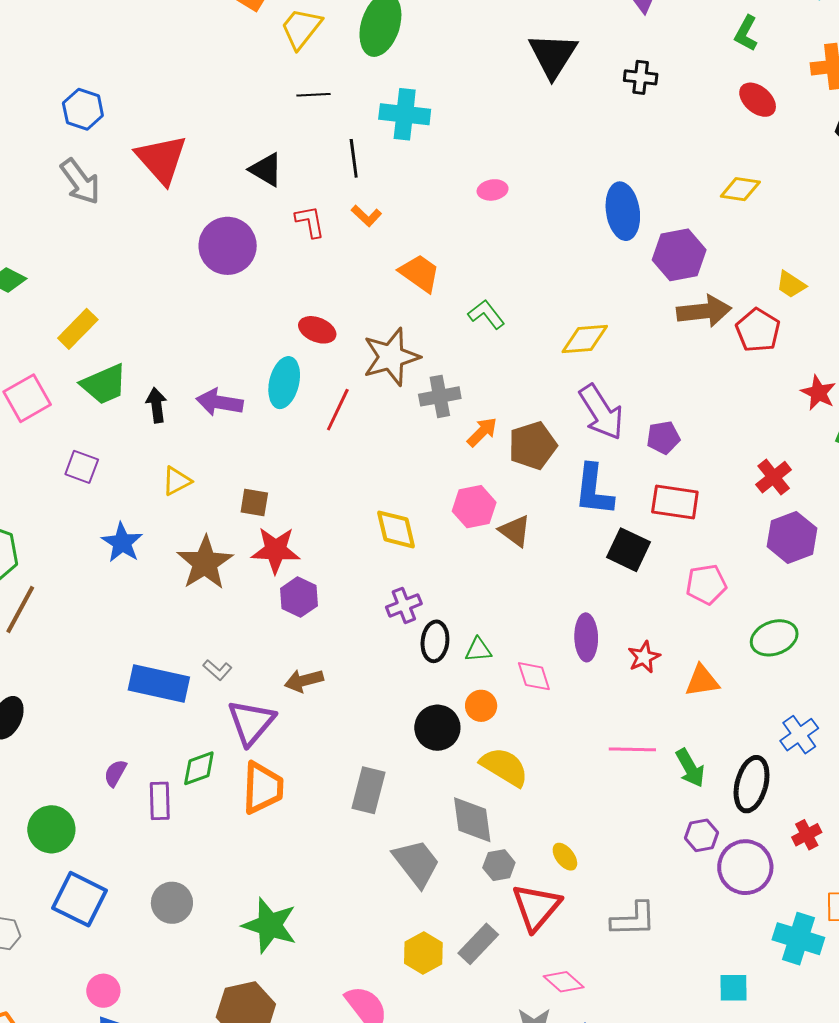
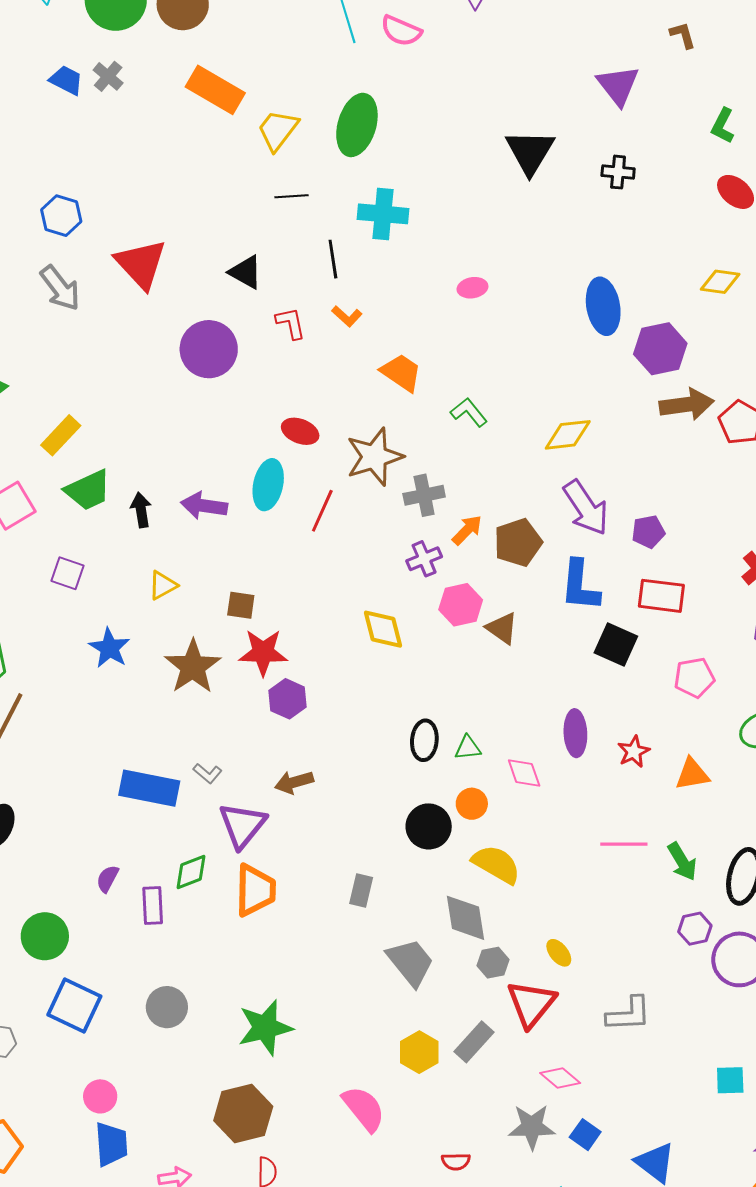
purple cross: (404, 605) -> (424, 559), moved
gray rectangle: (369, 790) -> (361, 891), size x0.7
green star: (270, 925) -> (265, 1028), turned -30

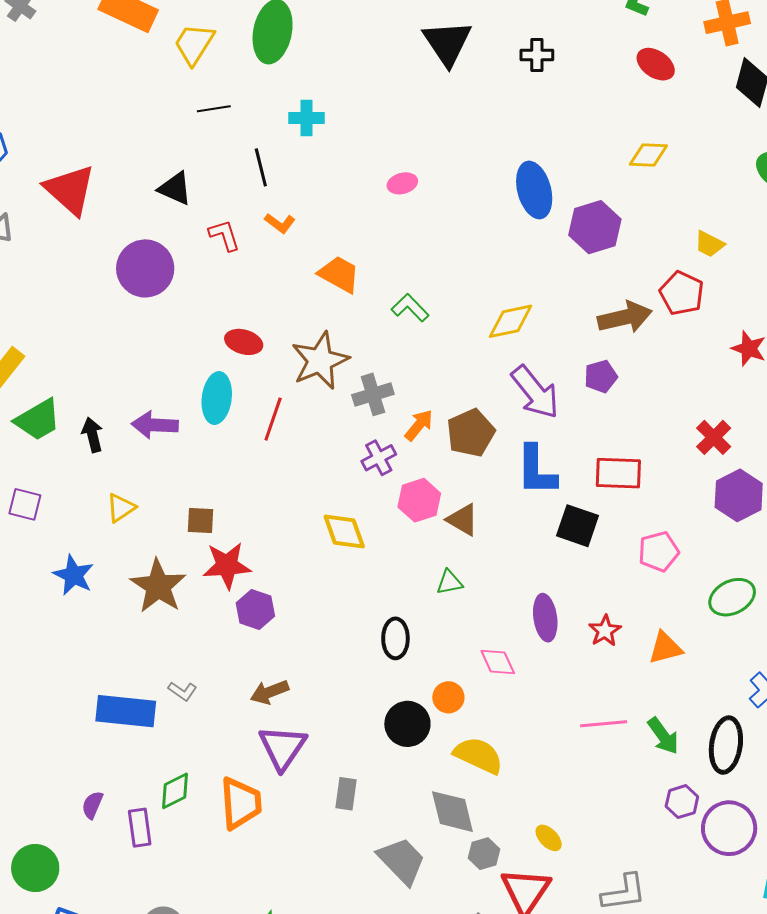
cyan cross: (383, 214) -> (307, 118), size x0.7
brown arrow: (687, 404) -> (625, 317), moved
purple pentagon: (648, 532) -> (601, 376), moved
green triangle: (468, 748) -> (449, 582), moved
purple triangle: (242, 825) -> (283, 748), moved

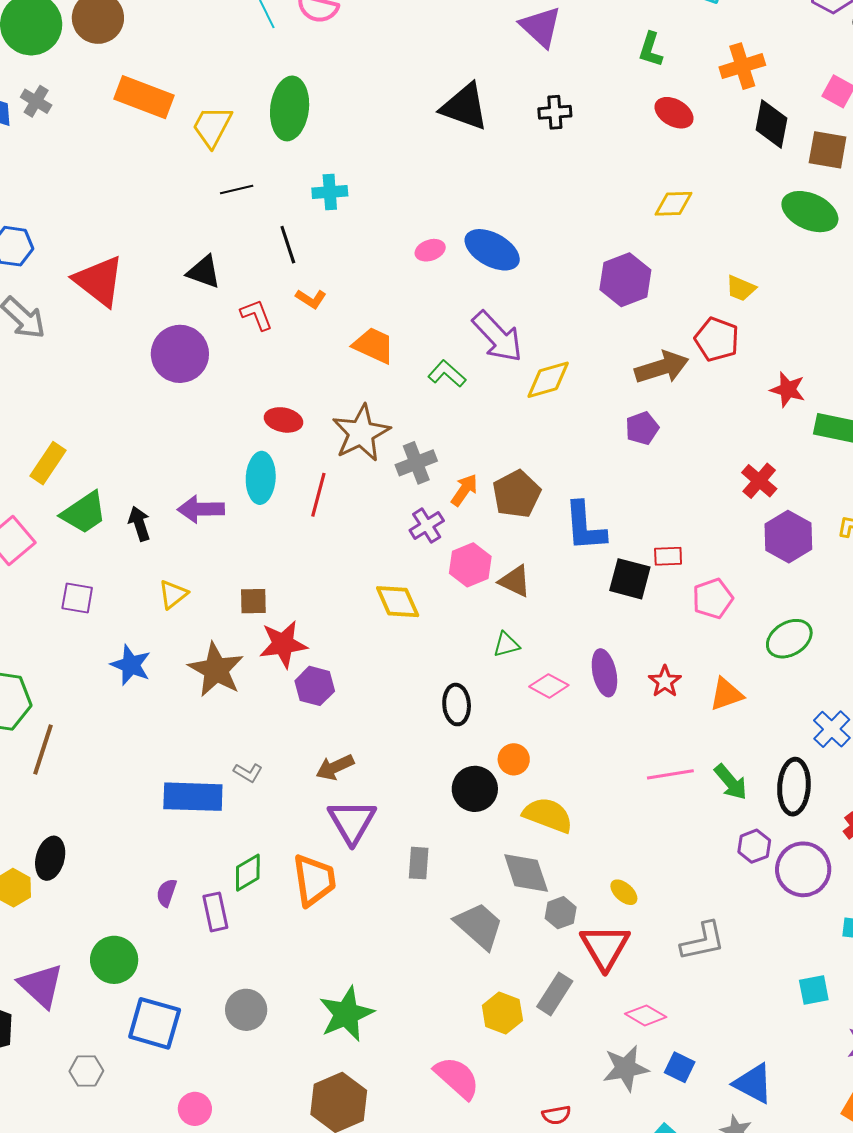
black triangle: (447, 43) -> (465, 107), turned -32
blue ellipse: (534, 190) -> (492, 250), moved, turned -42
purple arrow: (535, 392) -> (497, 337), moved
red rectangle: (618, 473) -> (668, 556), moved, size x0.6
pink diamond: (498, 662) -> (549, 686), moved, turned -33

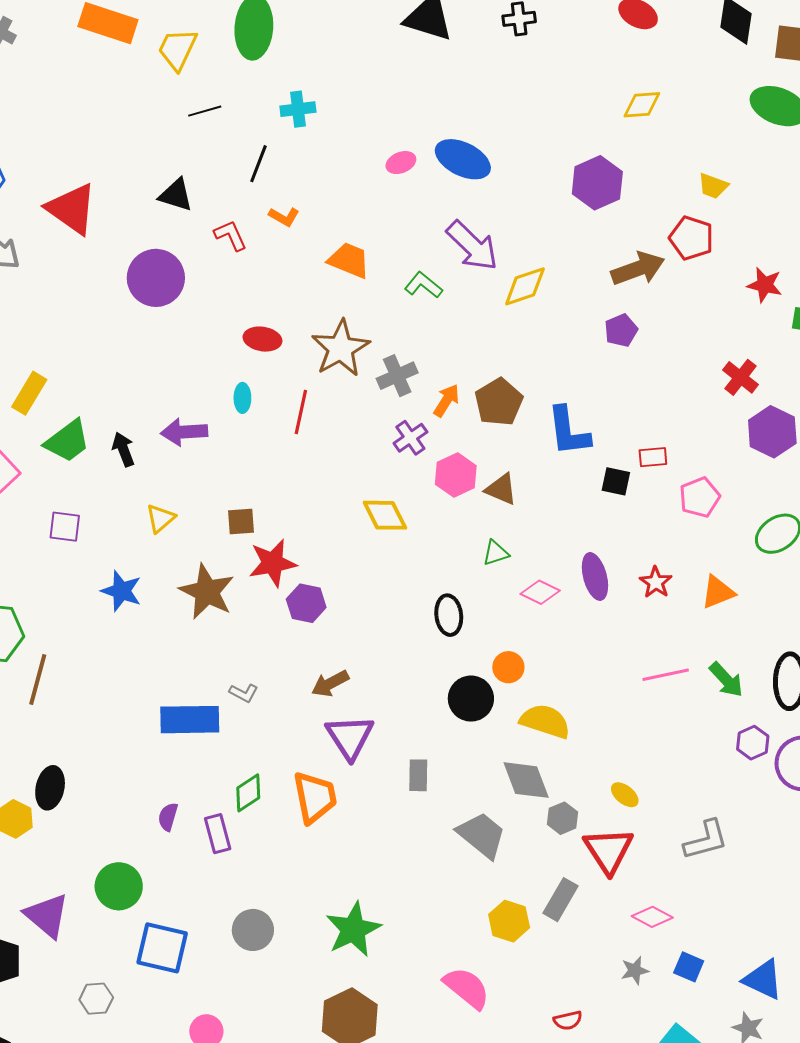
black line: (288, 245) -> (258, 164), turned 42
cyan ellipse: (261, 478) -> (242, 398), size x0.6
black square: (630, 579) -> (616, 481), size x0.7
gray star: (626, 1068) -> (635, 971), size x0.6

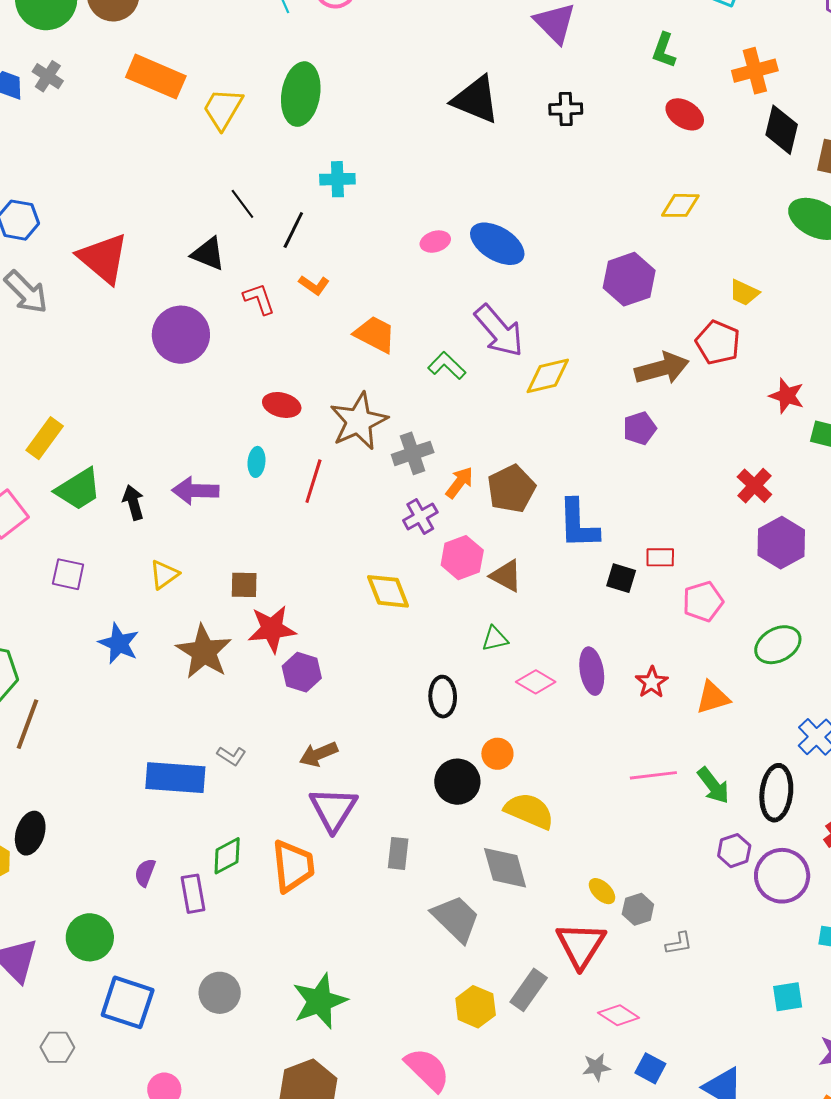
black line: (205, 111) -> (242, 204), moved, turned 64
gray hexagon: (563, 818) -> (638, 909), moved
gray L-shape: (706, 840) -> (679, 943), size x0.6

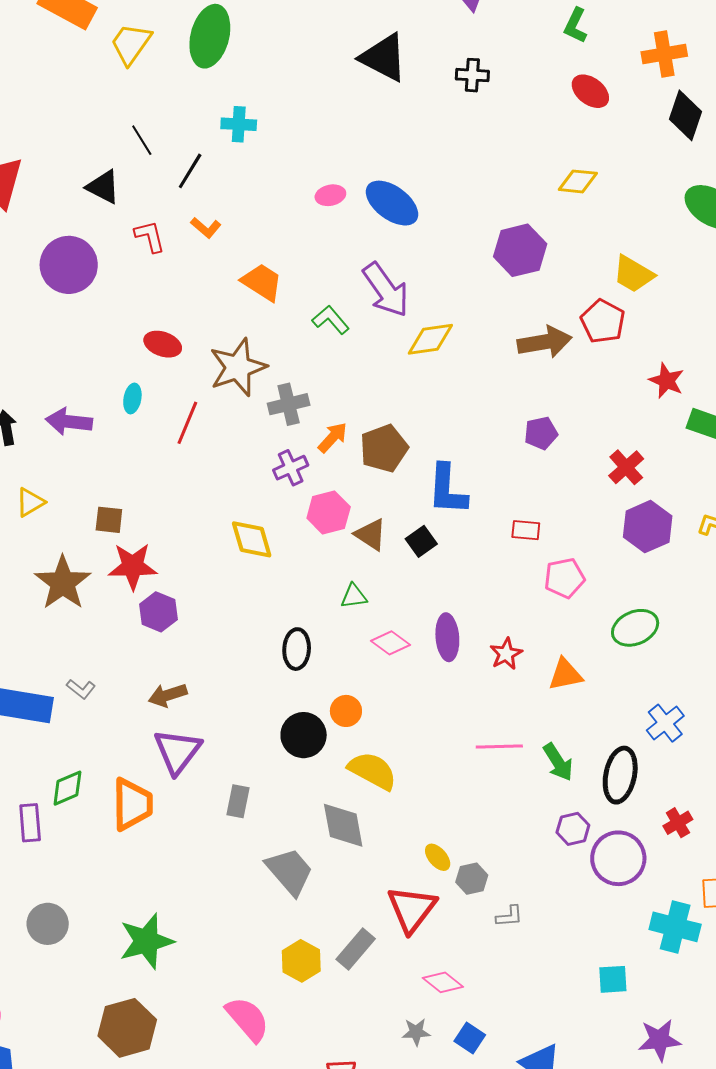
yellow trapezoid: (744, 293) -> (633, 274), size x1.4
purple pentagon: (640, 428) -> (541, 433), moved
black square: (621, 578) -> (421, 541), moved, turned 32

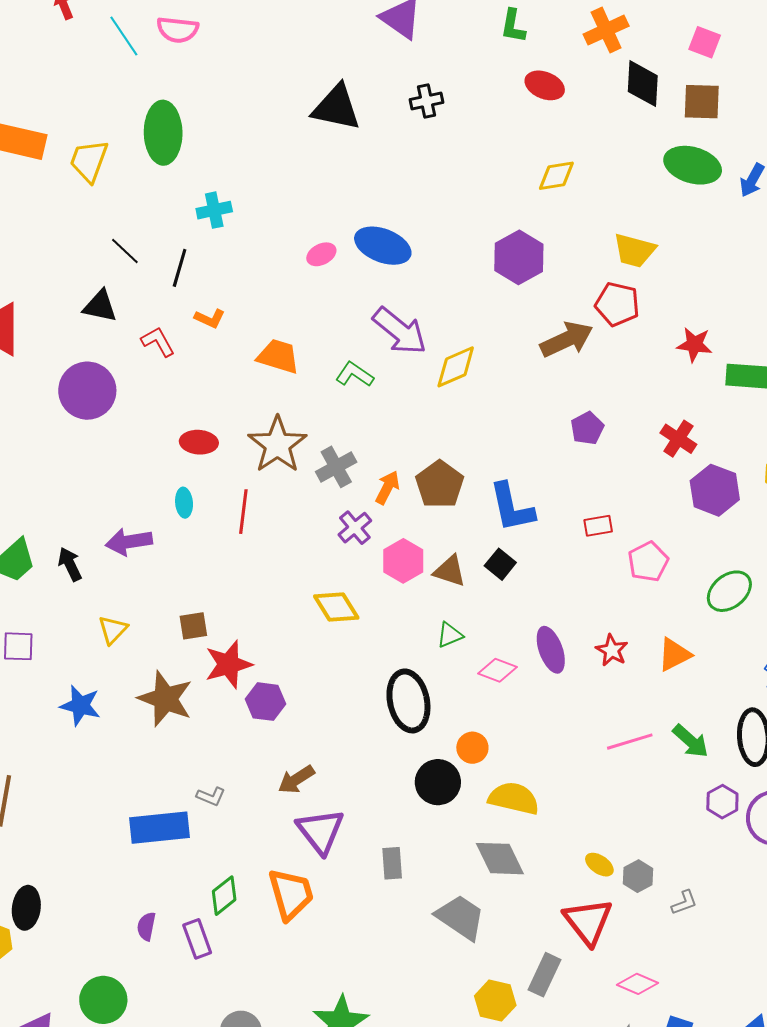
black ellipse: (297, 649) -> (408, 701), size x1.5

